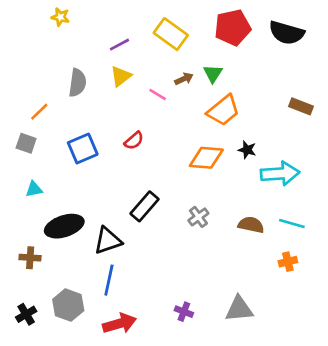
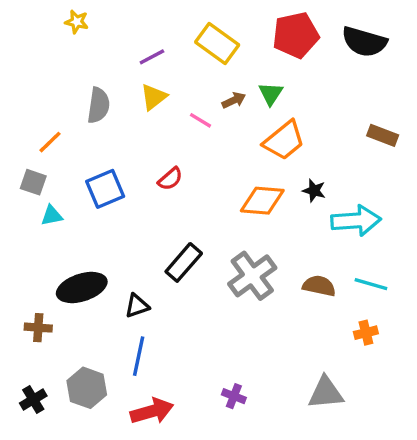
cyan triangle: (34, 189) -> (52, 216), moved
gray cross: (198, 217) -> (252, 276), size x1.8
black triangle: (108, 241) -> (137, 306), size x0.7
gray triangle: (239, 309) -> (326, 393), moved

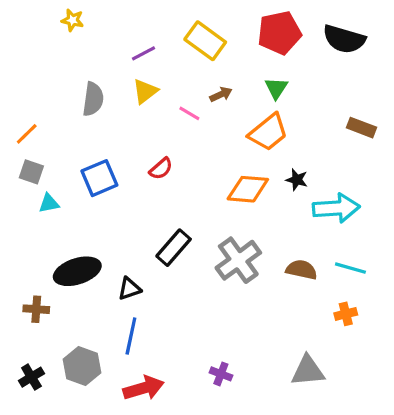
green triangle: (271, 94) -> (276, 88), moved
orange line: (50, 142) -> (27, 134), moved

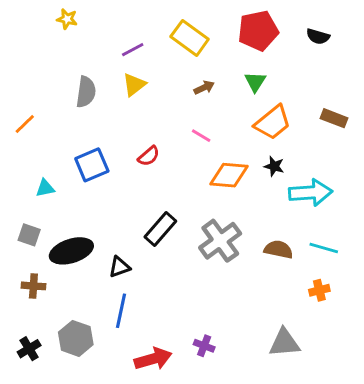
black semicircle: (344, 39) -> (318, 36), size x0.6
pink line: (189, 113) -> (201, 136), moved
orange trapezoid: (268, 132) -> (273, 123), moved
gray square: (31, 172) -> (29, 235), moved
red arrow: (144, 388) -> (153, 359), moved

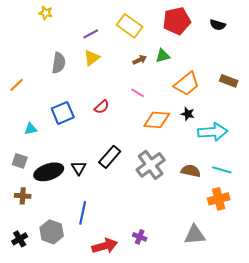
green triangle: (255, 82) -> (163, 56), moved, turned 42
black triangle: (120, 267) -> (79, 168), moved, turned -42
orange cross: (319, 290) -> (219, 199), size x1.5

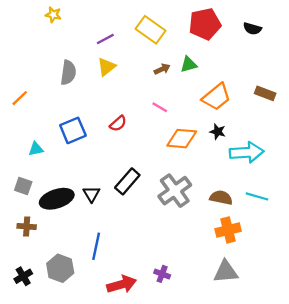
orange cross: (219, 199) -> (228, 230), moved

